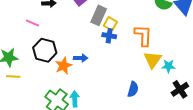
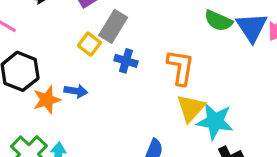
yellow square: (110, 24) -> (89, 44), moved
cyan star: (168, 66) -> (215, 121), size x1.6

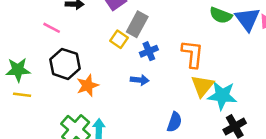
blue cross: (126, 61) -> (149, 51), turned -36
blue arrow: (76, 91) -> (140, 80), moved

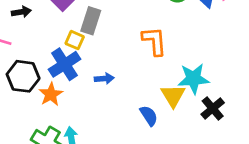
blue cross: (149, 51) -> (65, 64), moved, size x1.6
yellow triangle: (202, 86) -> (173, 96), moved
blue semicircle: (174, 122) -> (149, 116), turned -42

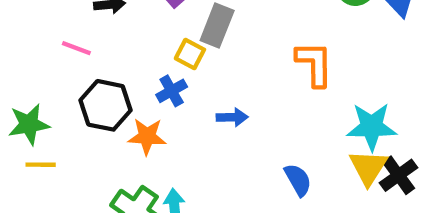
blue cross: (65, 64) -> (172, 91), size x0.6
orange star: (51, 94) -> (147, 136), turned 30
yellow triangle: (173, 96) -> (368, 167), moved

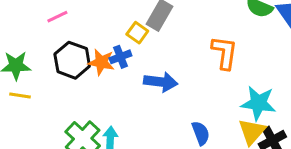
pink line: (76, 48) -> (57, 17), turned -55
blue arrow: (232, 117) -> (161, 82), size x1.5
orange star: (147, 136) -> (101, 62), moved

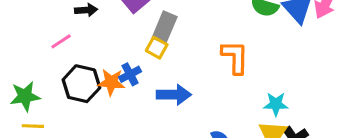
yellow square: (137, 33) -> (157, 48), moved
cyan star: (258, 103) -> (276, 104), size x0.7

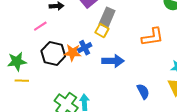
orange L-shape: (235, 57) -> (152, 37), turned 80

